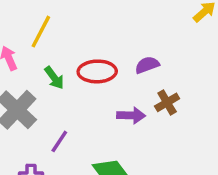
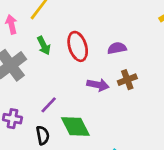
red ellipse: (97, 71) -> (78, 46), turned 64
purple line: (59, 141) -> (49, 105), moved

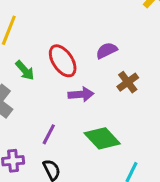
purple arrow: (98, 85) -> (81, 94), moved
green diamond: (75, 127) -> (102, 138), moved

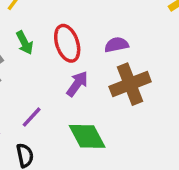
brown cross: (128, 82) -> (130, 84), size x1.6
purple arrow: (81, 94) -> (77, 84), turned -65

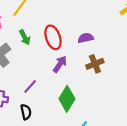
brown cross: (130, 84) -> (95, 64), size x0.7
green diamond: (87, 136) -> (67, 99), turned 60

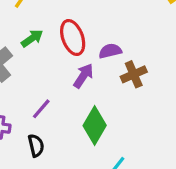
green arrow: (25, 37) -> (32, 38), turned -96
purple semicircle: (86, 38) -> (110, 51), moved

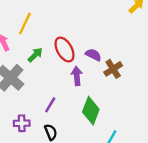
purple semicircle: (110, 51) -> (93, 55), turned 49
purple arrow: (83, 76) -> (77, 76), turned -30

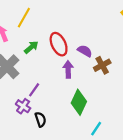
purple line: (50, 105) -> (34, 90), moved
purple cross: (22, 123) -> (23, 106), moved, turned 32

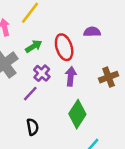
purple semicircle: (85, 51) -> (92, 32), moved, turned -40
purple cross: (23, 106) -> (42, 73), moved

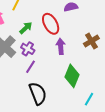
purple cross: (42, 73) -> (28, 49), moved
black semicircle: (33, 127) -> (38, 93), size x1.6

